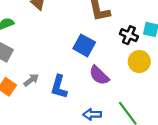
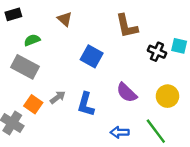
blue square: (84, 45) -> (92, 56), moved
yellow circle: (139, 62) -> (167, 96), moved

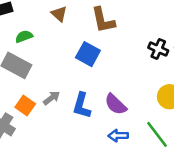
brown L-shape: (127, 26) -> (103, 20), moved
purple semicircle: (127, 93) -> (116, 104), moved

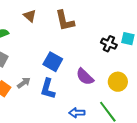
blue square: (88, 54) -> (53, 62), moved
purple semicircle: (116, 104) -> (85, 77), moved

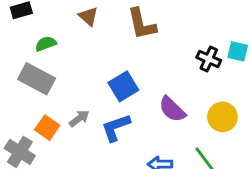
blue square: (53, 62) -> (123, 86), turned 30
blue L-shape: (48, 89) -> (116, 128), turned 55

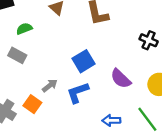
gray rectangle: (37, 79) -> (17, 55), size x0.7
orange square: (47, 128) -> (32, 104), moved

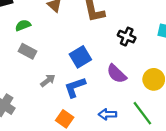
black cross: (149, 40) -> (127, 37), moved
gray rectangle: (17, 55) -> (27, 51), moved
orange square: (32, 104) -> (65, 119), moved

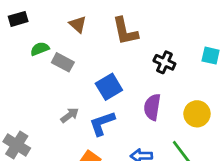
gray rectangle: (27, 51) -> (63, 62), moved
purple semicircle: (117, 74) -> (152, 107), turned 55

